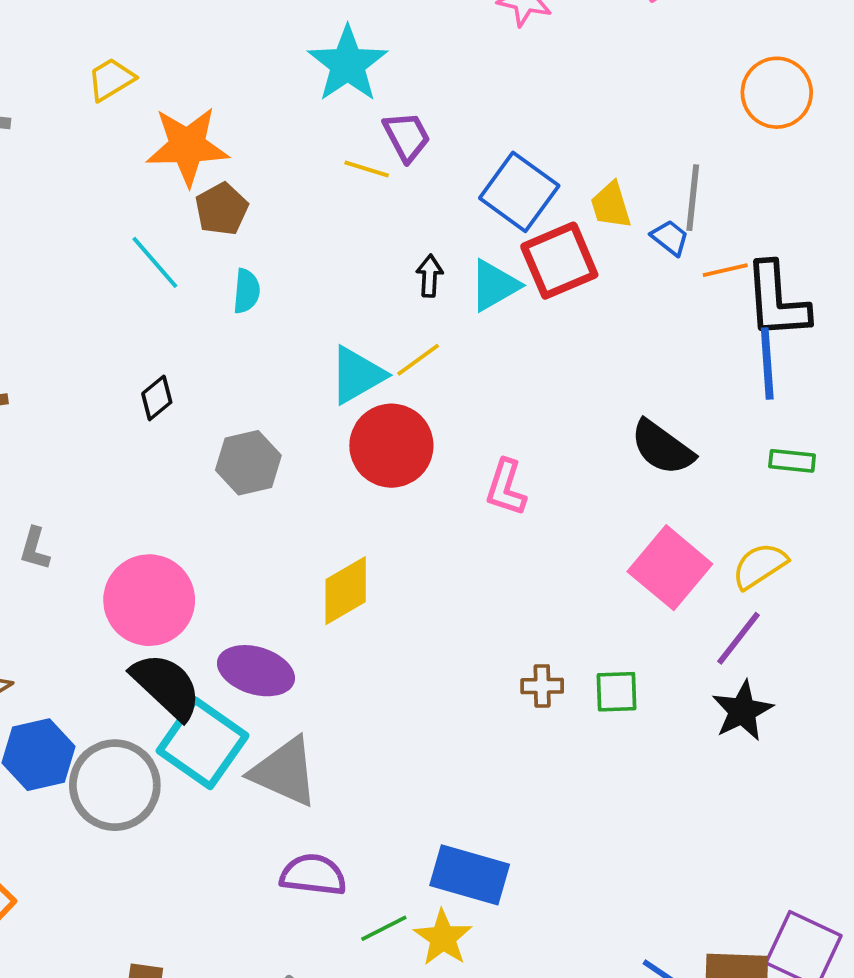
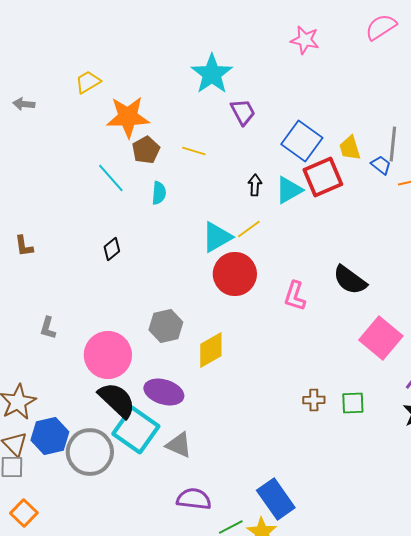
yellow line: (367, 169) -> (194, 151), moved
black semicircle: (662, 448) -> (350, 280), moved
gray hexagon: (248, 463) -> (166, 326), moved
gray triangle: (285, 772) -> (179, 445), size x0.7
blue rectangle: (470, 875) -> (276, 499), turned 39

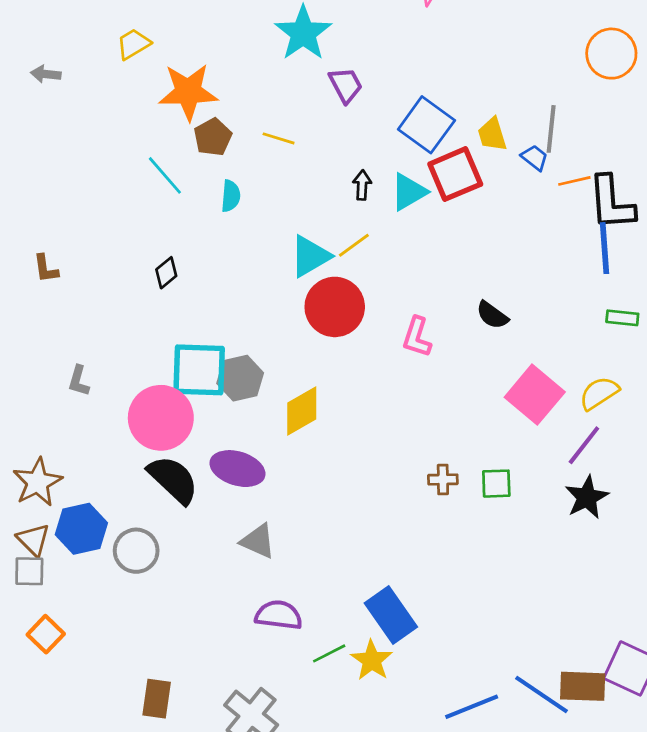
black semicircle: (350, 280) -> (492, 315), size x0.7
cyan square: (136, 430) -> (199, 370), moved, turned -33
gray circle: (90, 452) -> (136, 551), size x0.7

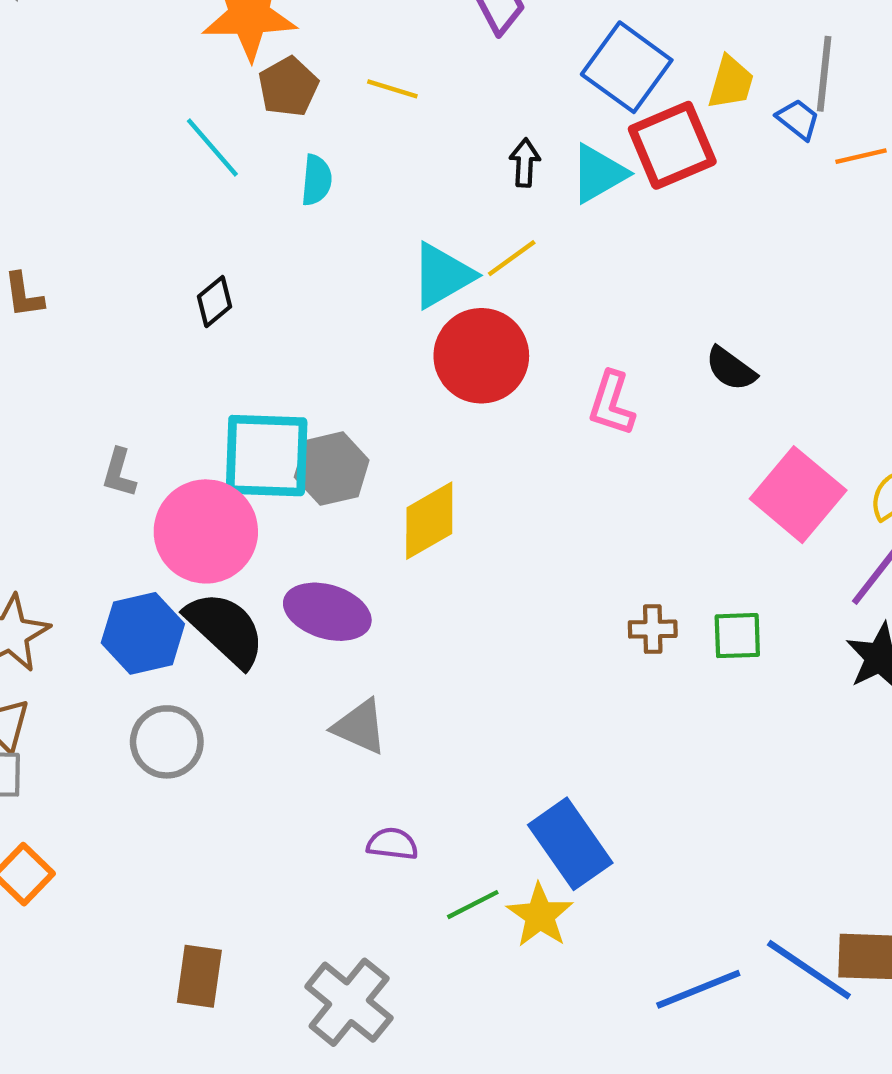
yellow trapezoid: (492, 134) -> (731, 82), turned -147
gray L-shape: (79, 381) -> (119, 473), moved
blue hexagon: (81, 529) -> (143, 633), moved
purple semicircle: (279, 615) -> (392, 844), size x0.7

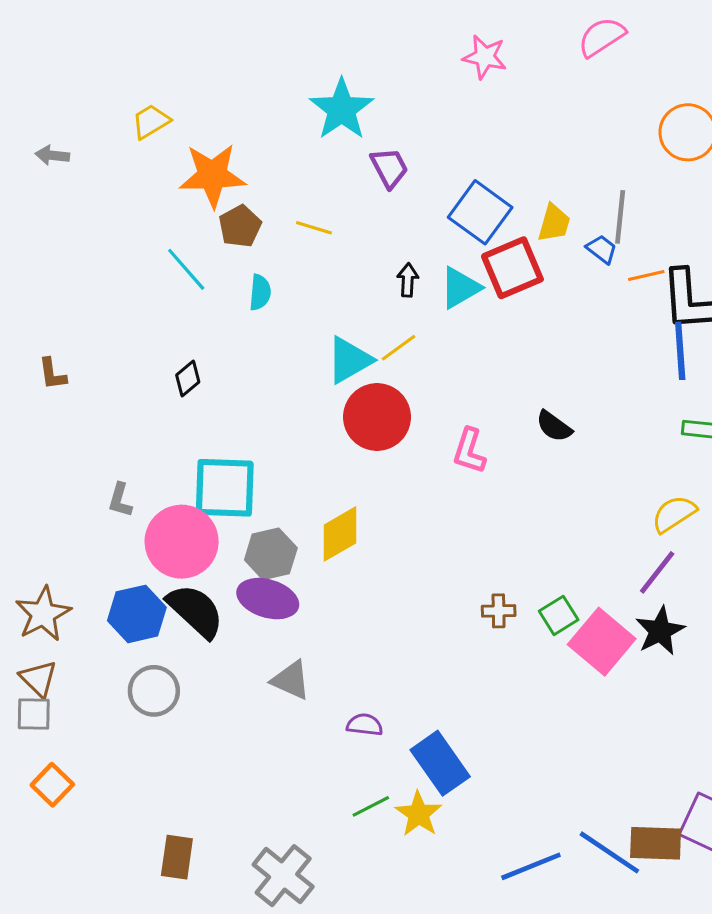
gray hexagon: (332, 469) -> (271, 554), moved
pink square: (798, 495) -> (602, 642), moved
green square: (737, 636) -> (559, 615), turned -30
purple semicircle: (392, 844) -> (365, 725), moved

